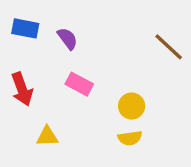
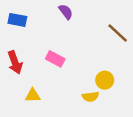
purple semicircle: (67, 39) -> (66, 12), moved
yellow circle: (132, 106) -> (105, 80), moved

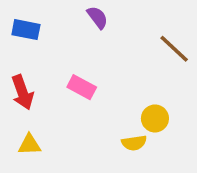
yellow triangle: (33, 95) -> (29, 145), moved

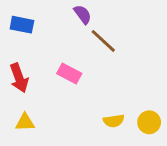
brown line: (174, 49) -> (103, 41), moved
yellow circle: (155, 118) -> (149, 122), moved

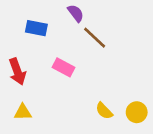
blue rectangle: (22, 25) -> (36, 28), moved
yellow semicircle: (114, 121) -> (104, 111), turned 54

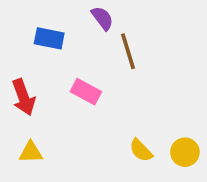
brown line: (95, 38) -> (128, 51), turned 30

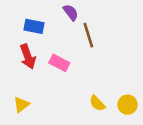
red arrow: (23, 97) -> (28, 57), moved
yellow triangle: (31, 152) -> (21, 105), turned -36

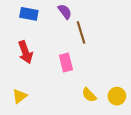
blue rectangle: (34, 26) -> (29, 14), moved
pink rectangle: (59, 63) -> (66, 63), moved, turned 48

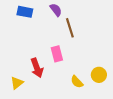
red arrow: (25, 52) -> (37, 68), moved
yellow circle: (117, 96) -> (99, 75), moved

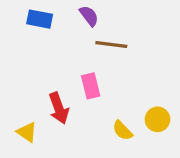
brown line: (70, 28) -> (111, 45), turned -66
yellow triangle: (17, 83) -> (27, 132), turned -48

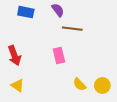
red arrow: (59, 108) -> (14, 55), moved
yellow circle: (157, 119) -> (102, 85), moved

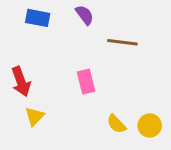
brown line: (72, 29) -> (122, 42), moved
yellow triangle: (18, 85) -> (35, 116), moved, turned 40

